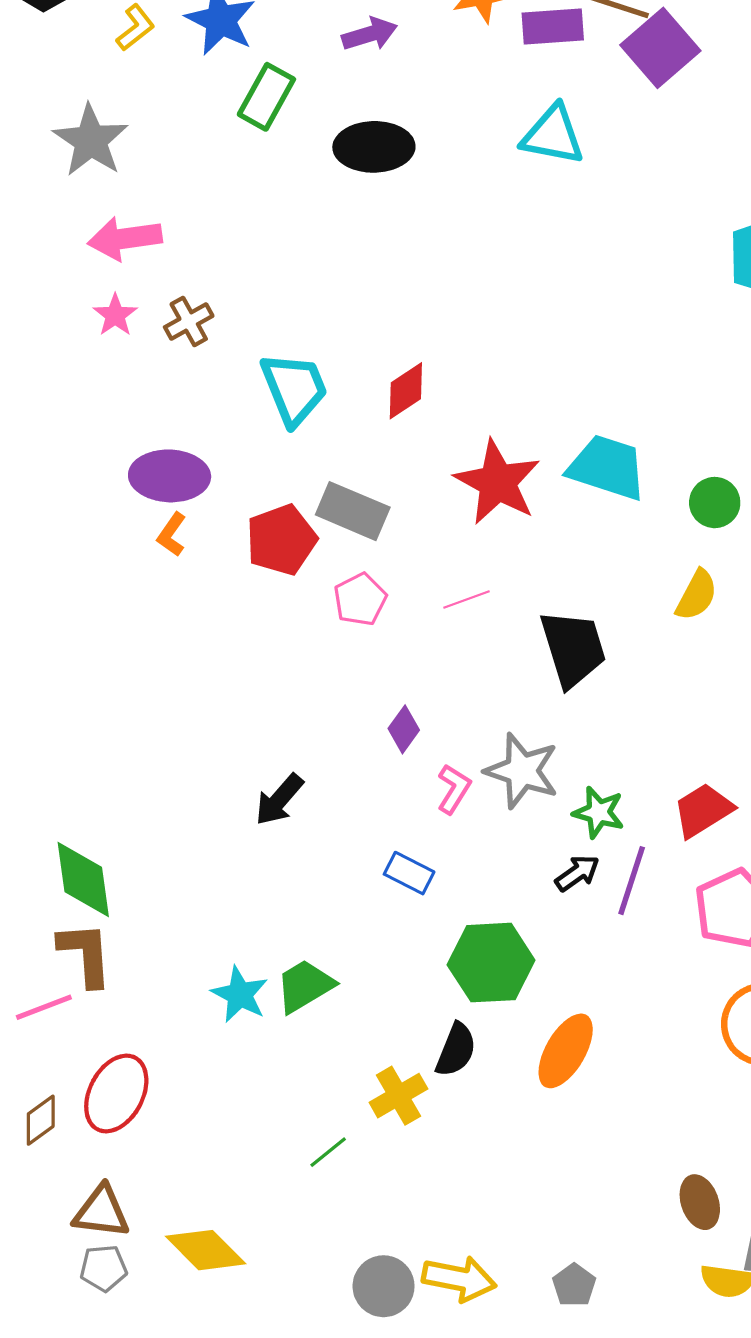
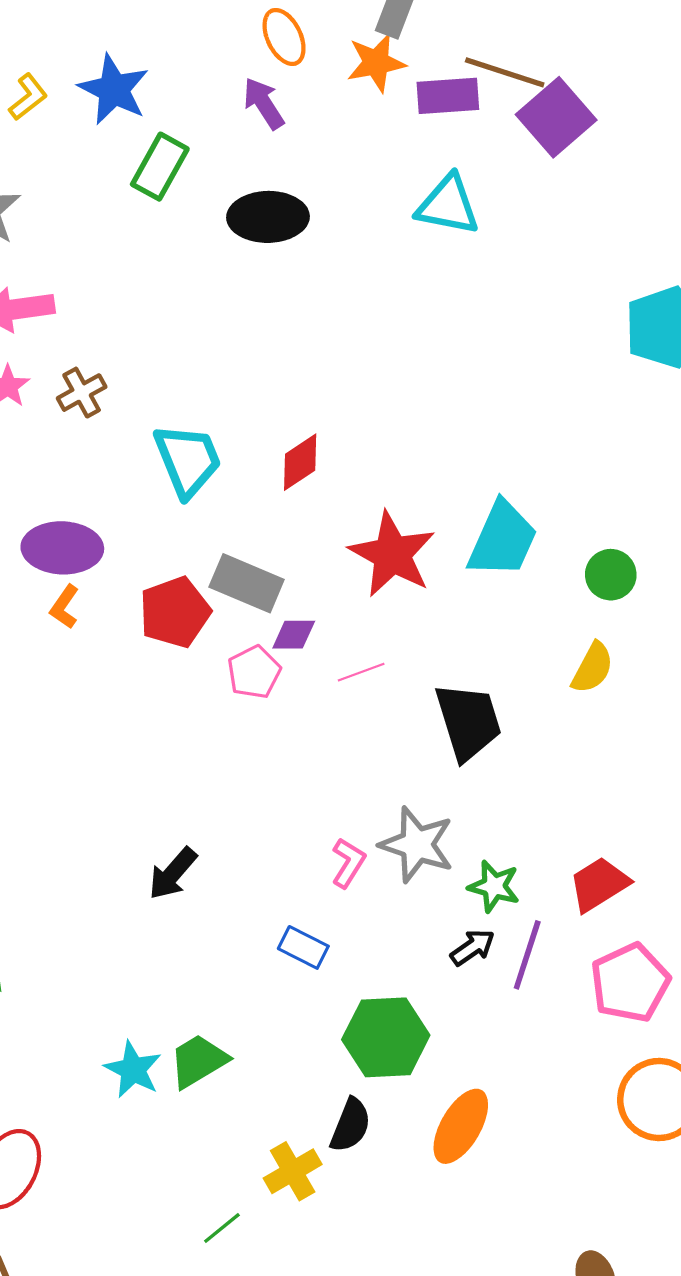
purple arrow: (370, 34) -> (264, 103), turned -106
cyan trapezoid: (607, 467) -> (503, 539), turned 96
purple diamond: (404, 729) -> (294, 635), moved, turned 54

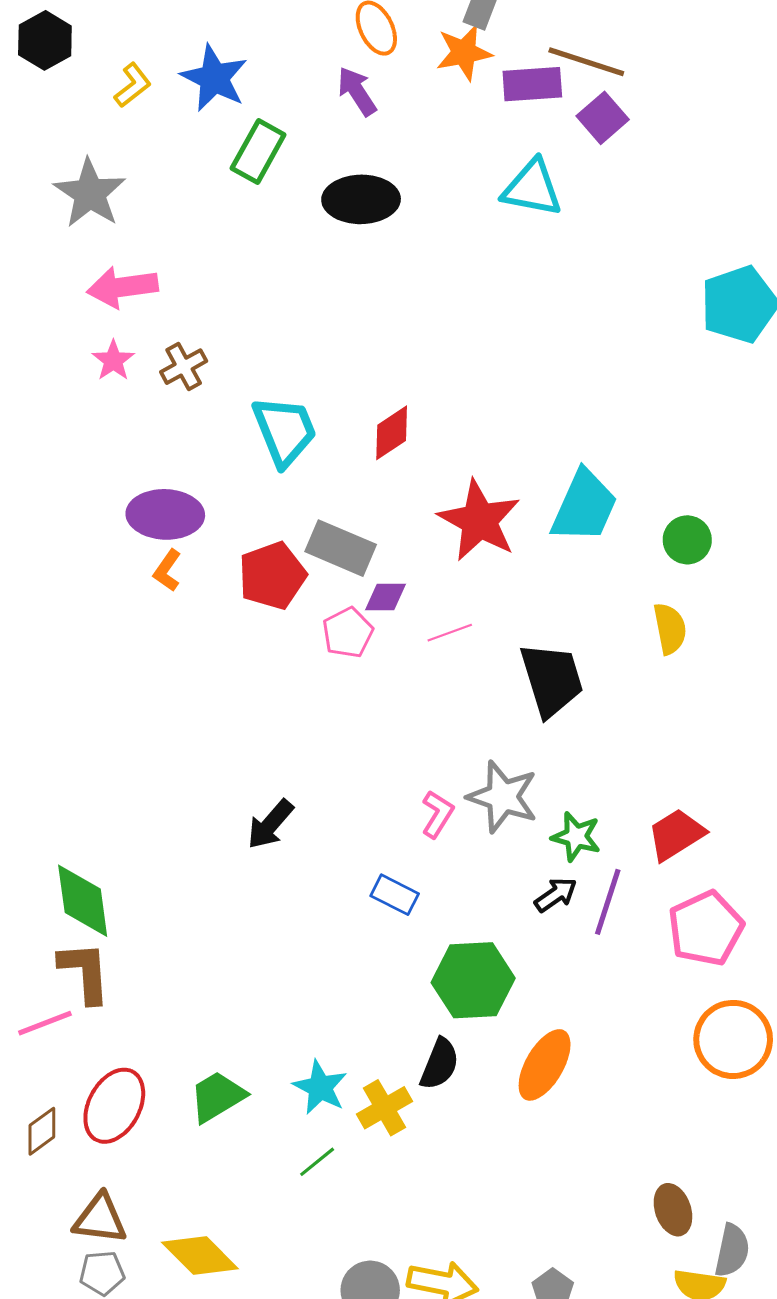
purple square: (556, 117) -> (603, 118), moved, size x0.7
yellow semicircle: (593, 668) -> (670, 629), turned -39
green trapezoid: (198, 1061) -> (217, 1097), moved
cyan star: (133, 1070) -> (320, 1087), moved

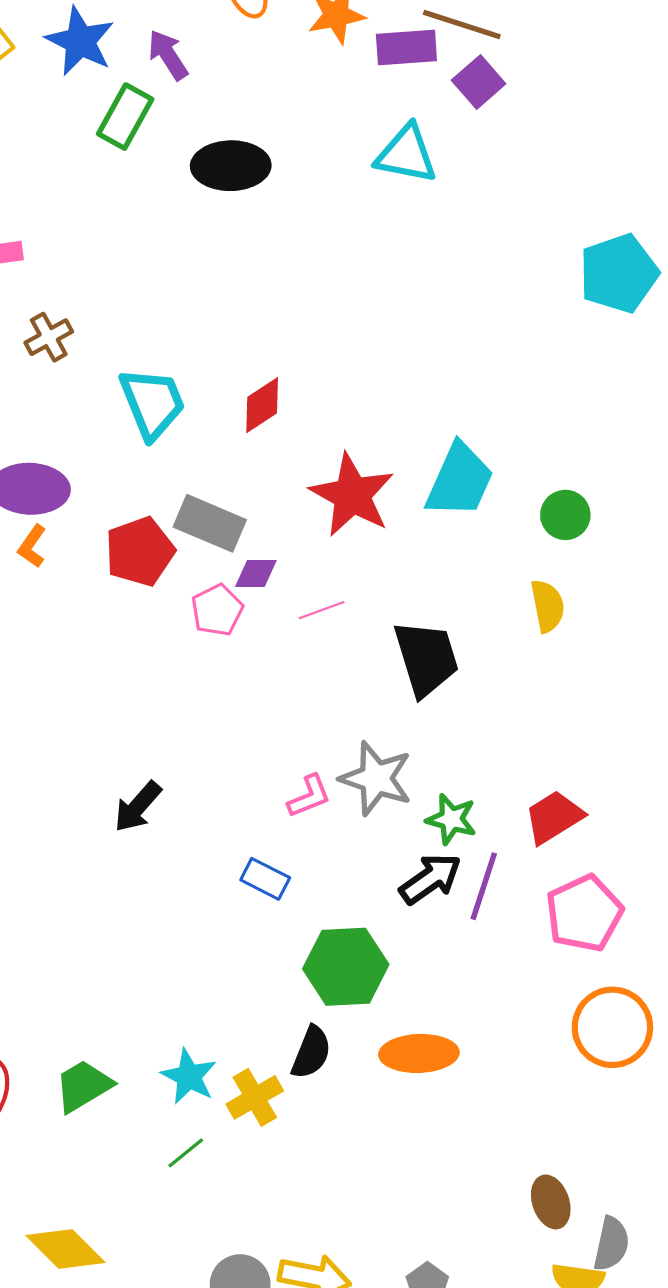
purple arrow: (357, 91) -> (168, 55), moved
pink L-shape: (437, 814) -> (309, 796), turned 36
black arrow: (556, 895) -> (430, 879), size x1.4
orange ellipse: (545, 1065) -> (419, 1053), turned 58

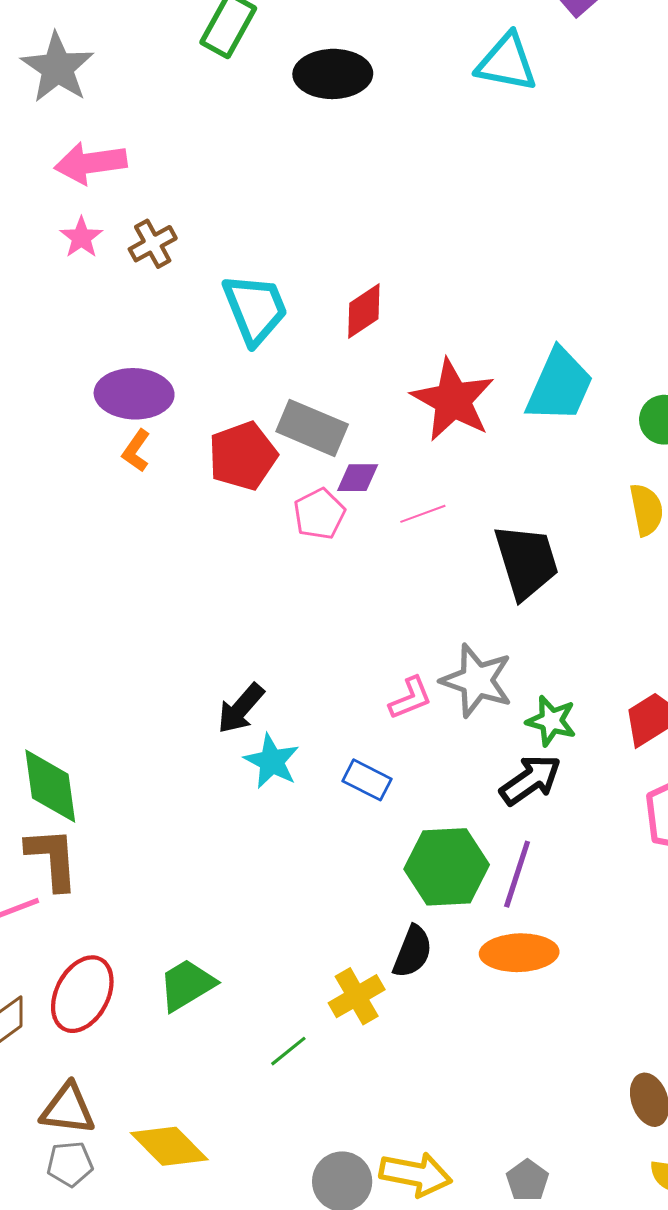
purple line: (484, 886) -> (517, 874), moved
cyan star: (189, 1076) -> (272, 761), moved

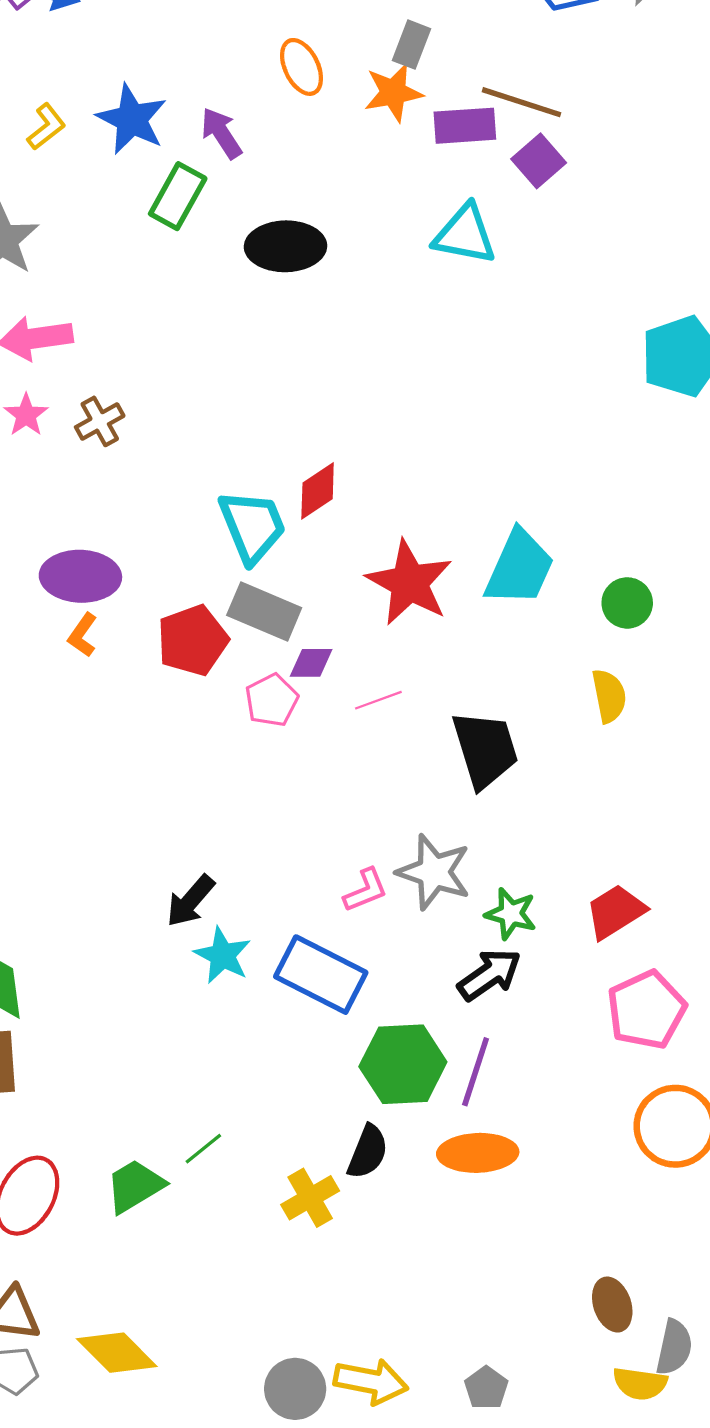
cyan trapezoid: (255, 309) -> (252, 526), moved
blue rectangle: (367, 780) -> (321, 975), size x1.8
green line: (288, 1051) -> (203, 1149), moved

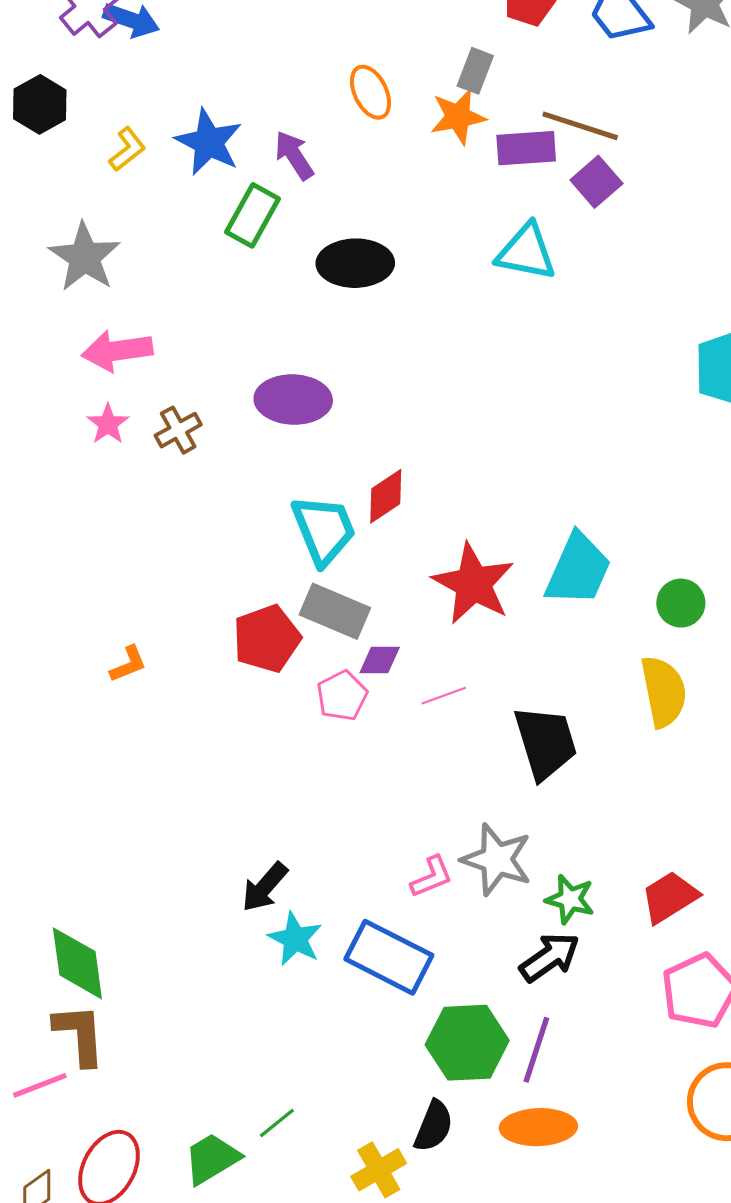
purple ellipse: (80, 576) -> (293, 400), moved
orange L-shape: (83, 635) -> (128, 664), moved, turned -147
yellow semicircle: (609, 696) -> (664, 692), size x1.4

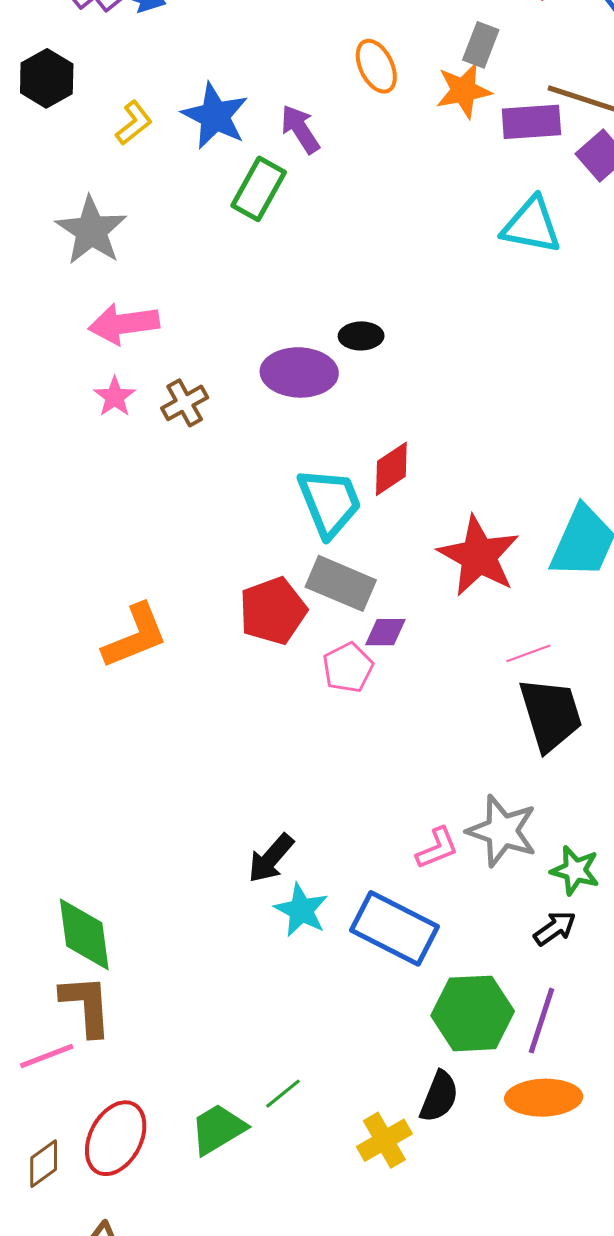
black ellipse: (355, 263) -> (361, 336), moved, size x0.6
orange L-shape: (128, 664) -> (135, 636), size x1.8
pink line: (444, 696) -> (528, 653), moved
black arrow: (550, 957) -> (555, 928), size x0.7

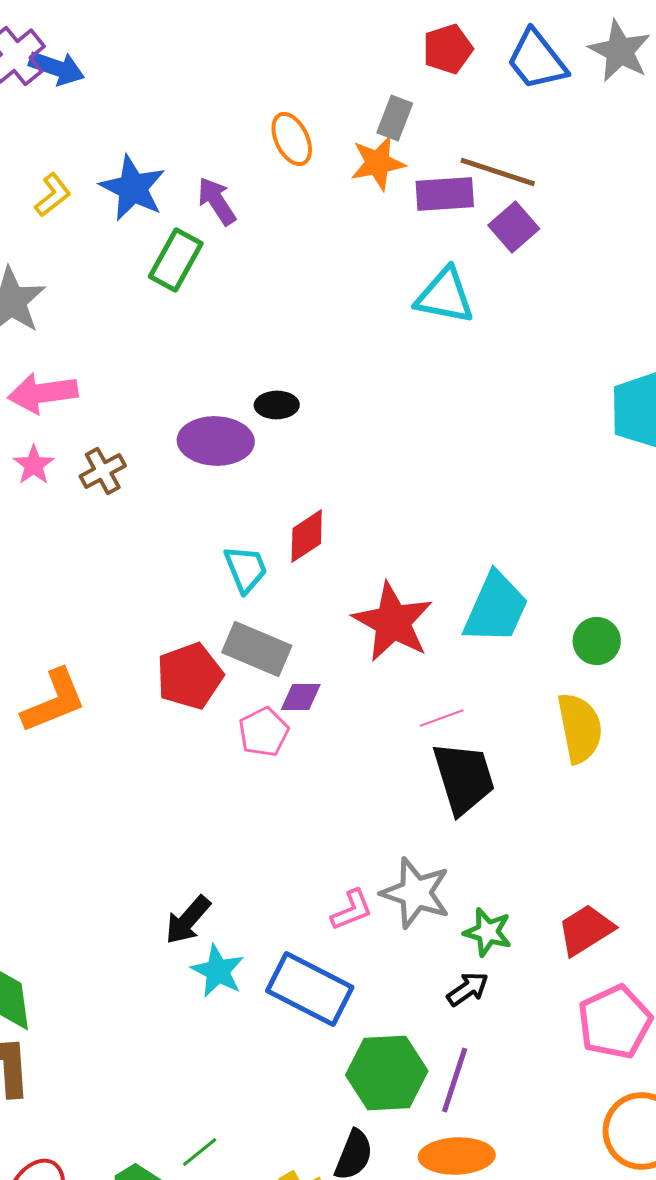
cyan trapezoid: (330, 502) -> (246, 569), size x0.7

